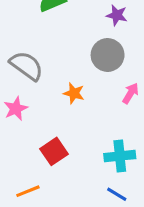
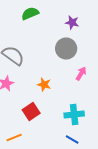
orange star: (74, 93) -> (44, 84), moved

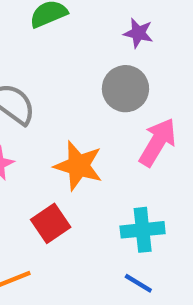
pink arrow: (81, 74) -> (158, 142), size x1.6
orange star: (44, 84) -> (78, 166), size x1.6

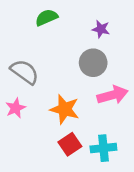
pink arrow: (158, 142) -> (113, 95), turned 44
red square: (51, 223) -> (70, 144), moved

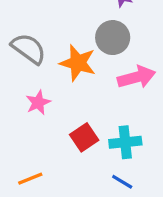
pink star: (16, 108) -> (38, 103), moved
orange star: (65, 109) -> (78, 63), moved

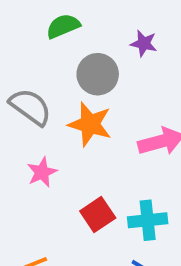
gray circle: (113, 38) -> (98, 74), moved

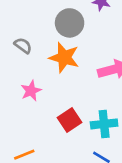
gray semicircle: (30, 107) -> (23, 46), size x0.6

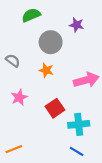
orange star: (64, 58) -> (46, 70), size x0.6
red square: (70, 120) -> (55, 108), moved

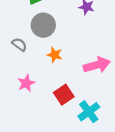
gray circle: (51, 42) -> (43, 25), moved
cyan cross: (79, 124) -> (89, 112), turned -30

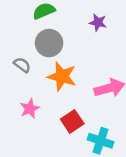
orange star: (55, 55) -> (62, 76), size x1.6
cyan cross: (89, 112) -> (100, 141), turned -35

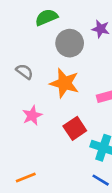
gray circle: (49, 43) -> (70, 43), moved

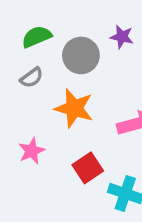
green semicircle: (46, 17) -> (37, 37), moved
gray semicircle: (24, 72) -> (32, 78), moved, turned 108

